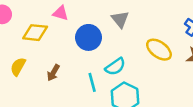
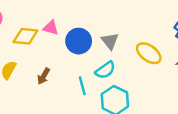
pink triangle: (61, 13) -> (51, 28), moved
gray triangle: (120, 19) -> (110, 41), moved

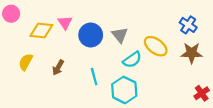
pink triangle: (51, 28) -> (65, 23), turned 40
cyan semicircle: (105, 70) -> (132, 60), moved

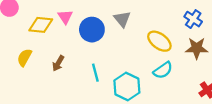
gray triangle: (120, 35) -> (122, 19), moved
cyan semicircle: (132, 60) -> (163, 70), moved

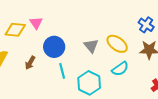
gray triangle: (122, 19) -> (91, 46), moved
blue circle: (92, 30) -> (54, 47), moved

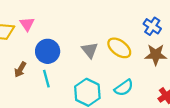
cyan semicircle: (120, 69) -> (124, 88), moved
cyan line: (62, 71) -> (46, 79), moved

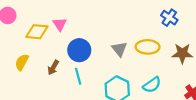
blue cross: (152, 26) -> (169, 18), moved
yellow ellipse: (119, 48) -> (148, 47), turned -35

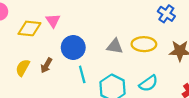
gray triangle: (119, 49) -> (115, 46), turned -42
yellow semicircle: (22, 62) -> (23, 68), moved
cyan line: (78, 76) -> (82, 74), moved

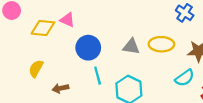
pink triangle: (53, 21) -> (67, 20), turned -32
brown arrow: (46, 65) -> (60, 88), moved, turned 48
cyan semicircle: (148, 83) -> (185, 78), moved

